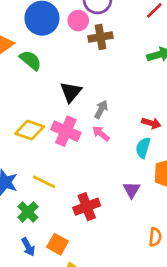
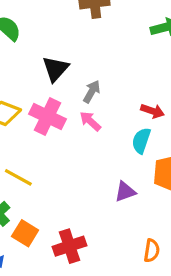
purple triangle: (132, 190) -> (125, 192), turned 36
red cross: (87, 207) -> (70, 246), moved
orange square: (58, 244) -> (25, 233), moved

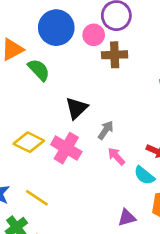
pink arrow: (90, 121) -> (116, 156), moved
cyan semicircle: (141, 141) -> (144, 175), turned -75

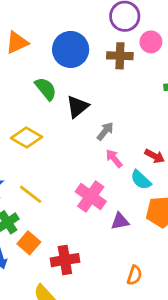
blue circle: (56, 28) -> (71, 49), moved
pink circle: (94, 35) -> (151, 42), moved
green semicircle: (39, 70) -> (46, 89), moved
pink cross: (66, 148) -> (91, 196), moved

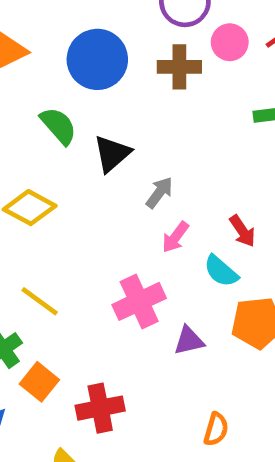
red arrow: (155, 156) -> (242, 231), turned 30
pink arrow: (114, 158) -> (175, 237), turned -102
pink cross: (91, 196) -> (139, 301), turned 32

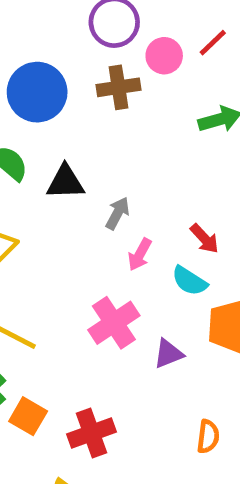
black triangle: (112, 154) -> (65, 182), turned 48

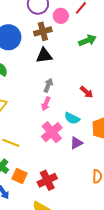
black triangle: (65, 182) -> (44, 56), moved
pink arrow: (140, 254) -> (46, 104), moved
cyan semicircle: (189, 281) -> (72, 118), moved

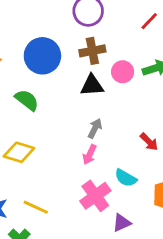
pink circle: (61, 16) -> (123, 72), moved
purple triangle: (76, 143) -> (122, 223), moved

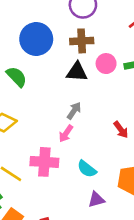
cyan semicircle: (126, 178) -> (87, 169), moved
pink cross: (95, 196) -> (44, 162), moved, turned 32
purple triangle: (122, 223) -> (96, 200), moved

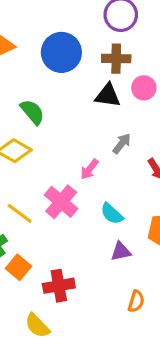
green semicircle: (17, 77) -> (32, 112), moved
gray arrow: (74, 111) -> (122, 144), moved
pink cross: (44, 162) -> (61, 202), turned 32

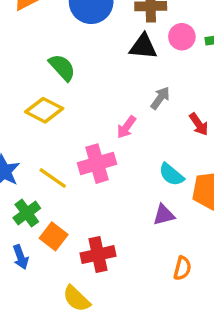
pink cross: (61, 202) -> (97, 164), turned 36
cyan semicircle: (112, 214) -> (171, 175), moved

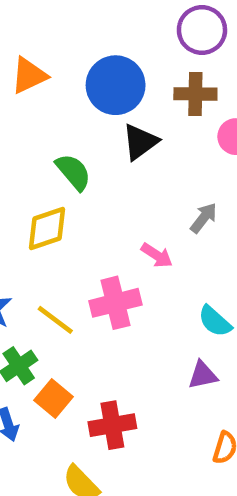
black triangle: (143, 47) -> (140, 142), moved, turned -44
yellow diamond: (44, 110) -> (47, 228), turned -48
pink arrow: (126, 127) -> (157, 255), turned -95

